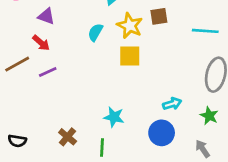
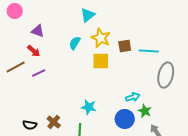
brown square: (159, 16) -> (125, 46), moved
cyan line: (205, 31) -> (149, 51), moved
green star: (209, 116) -> (145, 111), moved
black semicircle: (17, 141) -> (30, 125), moved

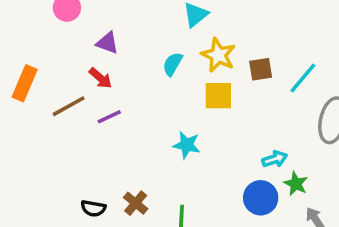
cyan line: (149, 51) -> (303, 78), turned -54
cyan star: (89, 107) -> (187, 145), moved

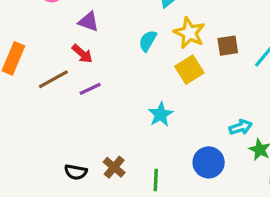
yellow square: (218, 96) -> (189, 70), turned -32
cyan star: (187, 145) -> (161, 114), turned 30
blue circle: (261, 198) -> (209, 162), moved

